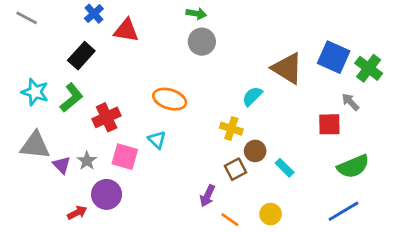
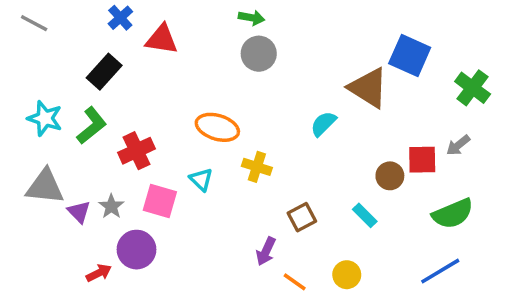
blue square: (334, 57) -> (410, 55), moved
gray arrow: (350, 102) -> (458, 145), moved, turned -84
yellow cross: (231, 129) -> (257, 167), moved
brown circle: (255, 151) -> (390, 176), moved

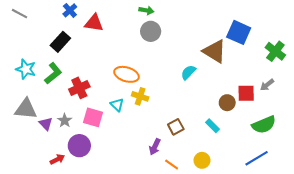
yellow cross: (257, 167) -> (140, 96), moved

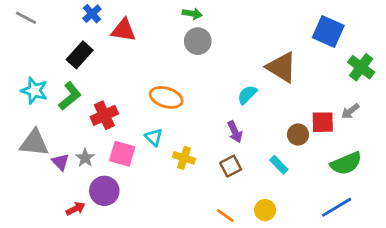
blue square: (239, 32) -> (328, 32), moved
yellow cross: (140, 96) -> (184, 158), moved
purple arrow: (155, 147) -> (235, 132), moved, turned -49

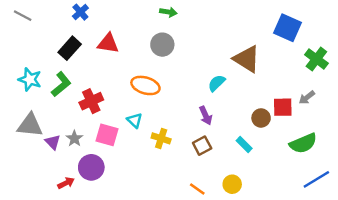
red triangle: (124, 30) -> (108, 43), moved
gray circle: (198, 41) -> (162, 45), moved
blue line: (336, 207) -> (316, 179), moved

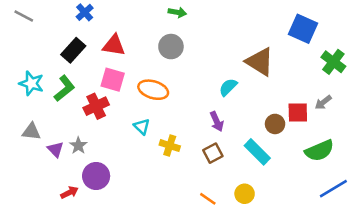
gray triangle: (30, 125) -> (31, 132), size x0.7
pink square: (107, 135) -> (113, 80), moved
cyan rectangle: (244, 144) -> (257, 152), size x1.5

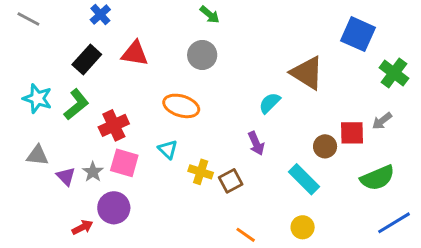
green arrow: (177, 12) -> (210, 15), turned 30
pink square: (113, 80) -> (124, 163), moved
brown square: (213, 153) -> (231, 181), moved
yellow circle: (245, 194) -> (303, 227), moved

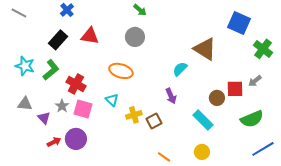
red cross: (114, 125) -> (76, 84), turned -36
gray star: (93, 172) -> (62, 106), moved
yellow cross: (201, 172) -> (134, 115), turned -35
red arrow: (82, 227) -> (54, 142), moved

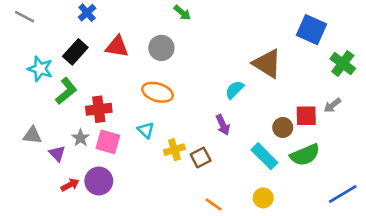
gray circle: (135, 37) -> (161, 48), moved
cyan star: (25, 66) -> (40, 69), moved
red cross: (76, 84) -> (99, 109), turned -36
green semicircle: (252, 119) -> (305, 155), moved

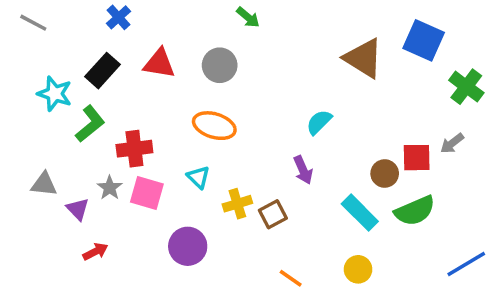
brown triangle: (267, 64) -> (363, 58), moved
purple circle: (99, 181) -> (188, 246), moved

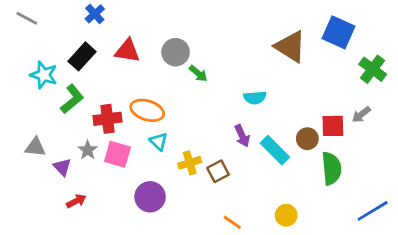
green arrow: (248, 17) -> (198, 73), moved
cyan semicircle: (319, 122) -> (255, 98), turned -140
orange ellipse: (214, 126) -> (147, 110), moved
green semicircle: (415, 211) -> (331, 168), turned -72
cyan rectangle: (360, 213) -> (275, 150), moved

